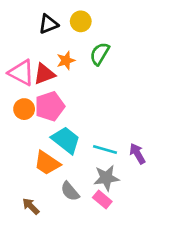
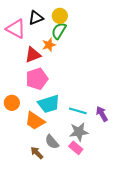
green semicircle: (100, 54) -> (59, 31), moved
pink triangle: (21, 73) -> (16, 29), moved
orange circle: (24, 109) -> (12, 103), moved
cyan trapezoid: (66, 140) -> (49, 104), turned 125
brown arrow: (31, 206) -> (37, 153), moved

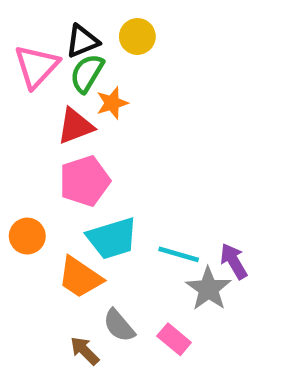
pink triangle: (16, 29) -> (36, 66), turned 45
green semicircle: (59, 31) -> (87, 73), moved
gray star: (79, 132) -> (208, 289), moved, turned -30

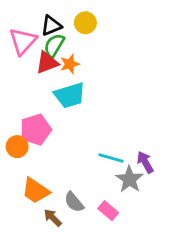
red triangle: (75, 126) -> (47, 63), moved
pink pentagon: (85, 181) -> (36, 130), moved
cyan trapezoid: (112, 238) -> (70, 95), moved
orange trapezoid: (80, 277) -> (36, 191), moved

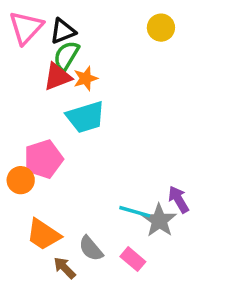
yellow circle: (85, 23) -> (161, 28), moved
pink triangle: (23, 41) -> (26, 28), moved
cyan line: (111, 158) -> (135, 212), moved

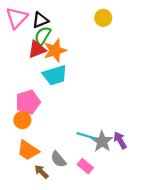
orange star: (86, 78) -> (55, 50), size x1.5
orange circle: (21, 180) -> (22, 120), moved
purple arrow: (179, 199) -> (120, 140), moved

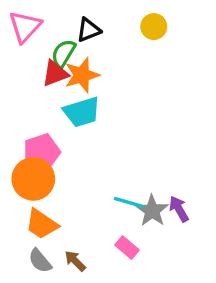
black triangle: (40, 20) -> (89, 30), moved
orange circle: (22, 120) -> (33, 179), size x1.6
gray semicircle: (58, 159) -> (40, 261), moved
brown arrow: (41, 172) -> (75, 261), moved

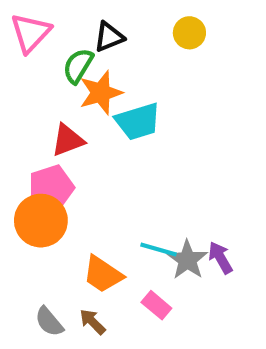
red triangle: (55, 73) -> (68, 140), moved
cyan trapezoid: (82, 112) -> (138, 122), moved
orange trapezoid: (42, 224) -> (103, 274), moved

